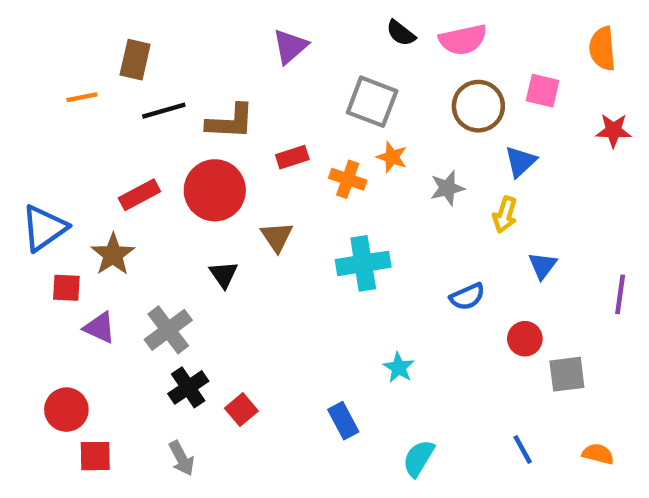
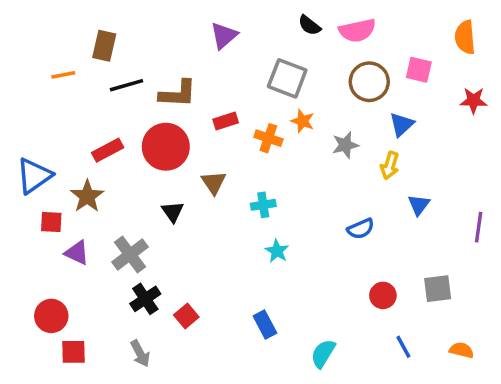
cyan cross: (363, 263) -> (263, 205), moved, size x0.6
red circle: (525, 339) -> (383, 295), moved
cyan star: (399, 367) -> (277, 251), moved

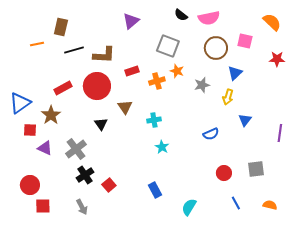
orange semicircle: (465, 37) -> (272, 22), turned 138
orange cross: (268, 138) -> (157, 81), turned -35

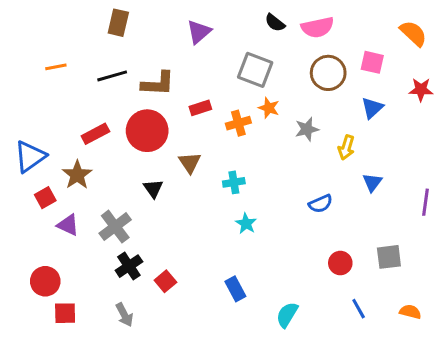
brown rectangle: (61, 27) -> (118, 23), moved
blue triangle: (235, 73) -> (372, 108), moved
red square: (30, 130) -> (45, 198), turned -32

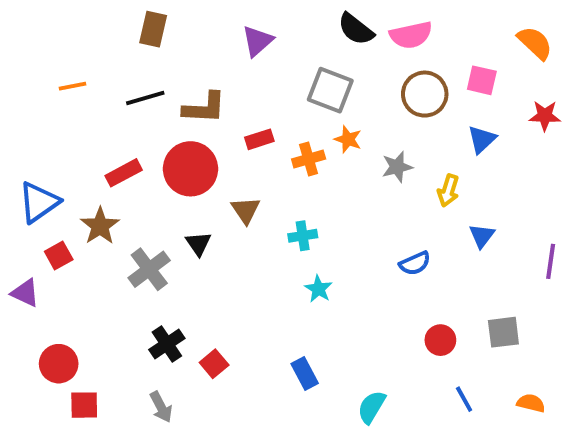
black semicircle: (275, 23) -> (356, 29), size x1.4
purple triangle: (68, 225) -> (25, 293), moved
gray cross: (115, 227) -> (149, 269), moved

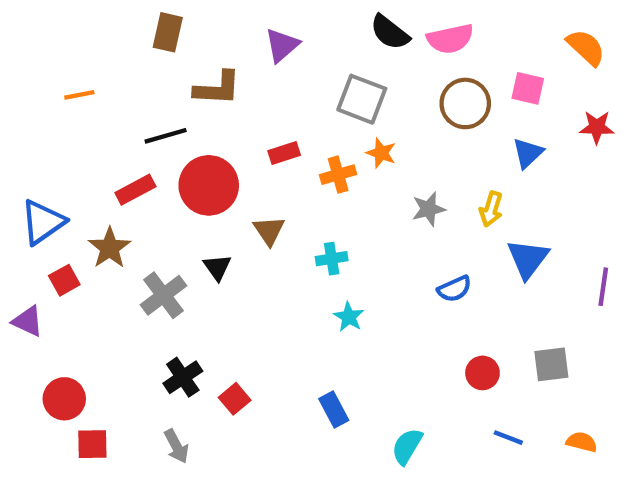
black line: (145, 98) -> (166, 136), moved
brown L-shape: (204, 108) -> (217, 88), moved
gray star: (397, 167) -> (429, 209), moved
blue triangle: (482, 236) -> (528, 259), size x1.5
blue line: (464, 399) -> (508, 438), turned -40

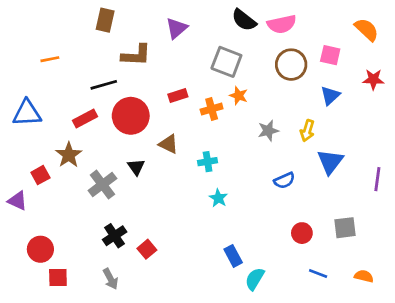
blue triangle: (43, 222) -> (27, 113), moved, turned 32
brown triangle: (269, 231) -> (168, 144), turned -30
blue rectangle: (334, 410) -> (233, 256), moved

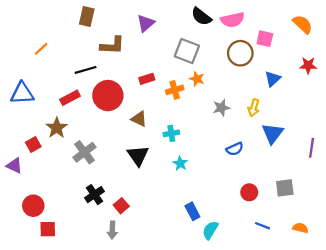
pink square: (330, 55) -> (265, 39), moved
orange line: (50, 59) -> (41, 49), turned -32
black triangle: (136, 167) -> (138, 156), moved, size x1.5
gray arrow: (111, 279) -> (112, 230), moved, turned 30

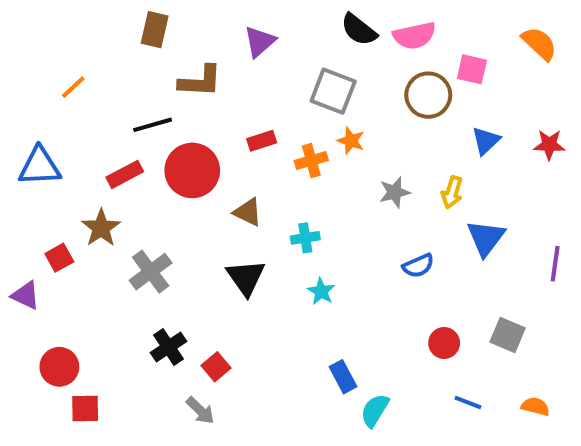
red star: (308, 65) -> (549, 145), moved
gray square: (285, 188) -> (508, 335), turned 30
gray arrow: (112, 230) -> (200, 410), turned -48

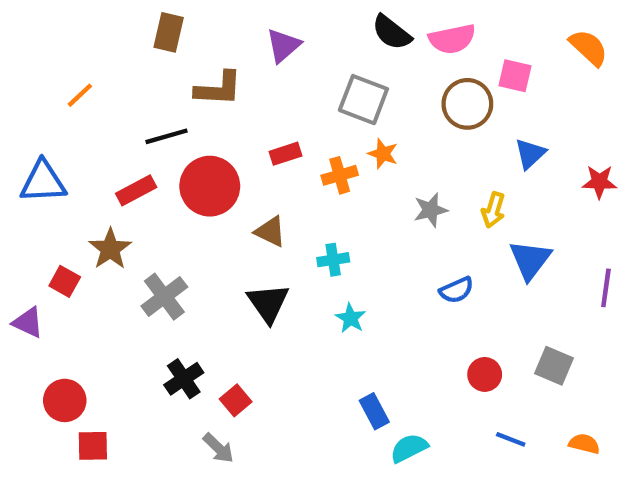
red star: (549, 145) -> (599, 182), moved
red square: (59, 258) -> (65, 281), turned -32
cyan semicircle: (375, 410) -> (409, 448), turned 32

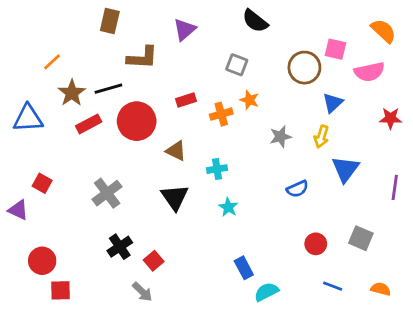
pink semicircle: (452, 39) -> (369, 72), moved
gray square: (363, 100) -> (237, 65), size x0.7
blue triangle: (530, 154) -> (333, 103), moved
brown star: (110, 249) -> (72, 93), moved

